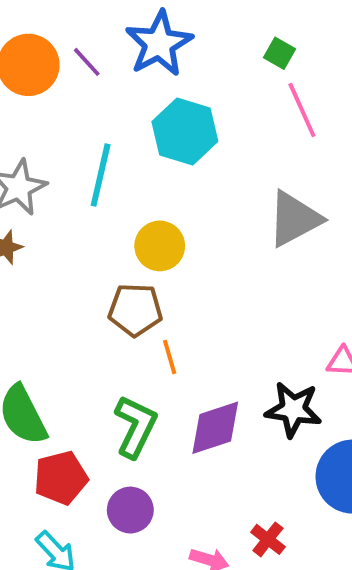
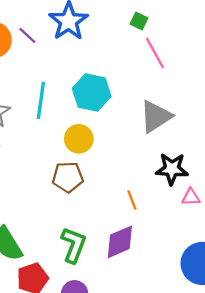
cyan hexagon: (185, 132) -> (92, 92), moved
orange line: (170, 357) -> (132, 200), moved
black star: (293, 409) -> (172, 169), moved

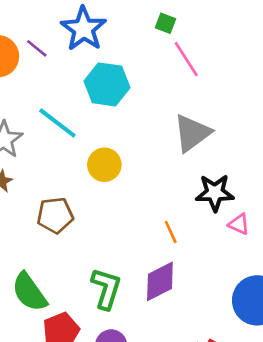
cyan hexagon: (92, 92) -> (107, 84), moved
cyan line: (41, 100) -> (57, 123), turned -57
brown pentagon: (68, 177) -> (55, 215), moved
pink triangle: (191, 197) -> (239, 224), turned 30

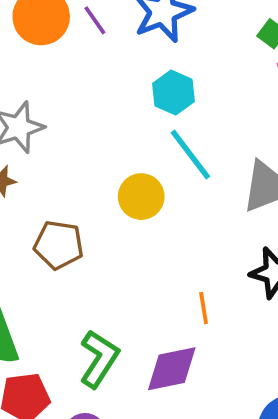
cyan hexagon: (107, 84) -> (173, 93), size x0.7
cyan line: (57, 123) -> (190, 154), moved

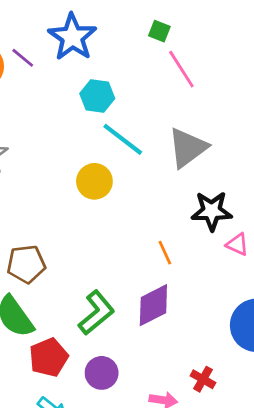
brown pentagon: (59, 245) -> (26, 264), moved
green L-shape: (99, 359) -> (96, 313), turned 33

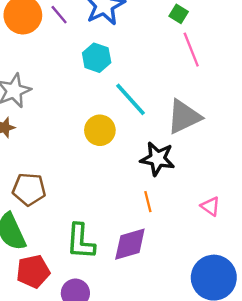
cyan hexagon: (97, 96) -> (97, 58), moved
black star: (212, 211) -> (157, 159), moved
green L-shape: (96, 313) -> (81, 241), turned 123

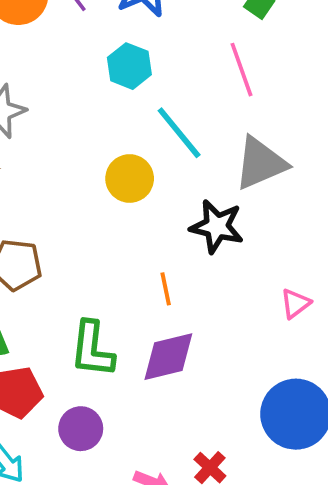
pink line: (191, 50) -> (242, 70), moved
orange line: (148, 202) -> (166, 289), moved
pink triangle: (210, 206) -> (295, 303), turned 45

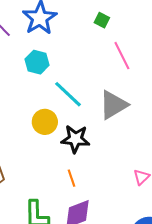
pink line: (242, 70) -> (122, 56), moved
black star: (217, 226) -> (75, 139), moved

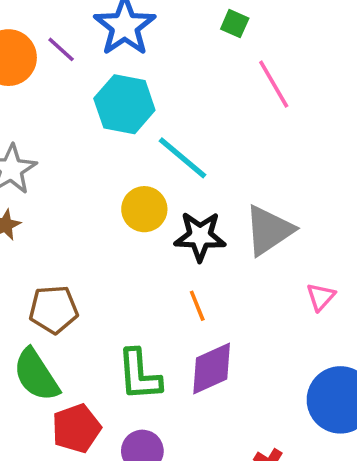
cyan hexagon: (37, 62) -> (124, 104), size x1.4
gray triangle: (113, 105) -> (269, 230), moved

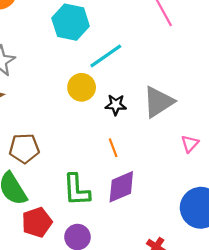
cyan line: (182, 158) -> (106, 56), turned -76
black star: (200, 236) -> (116, 105), size x0.7

